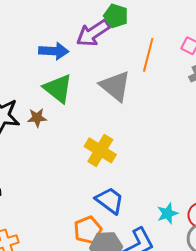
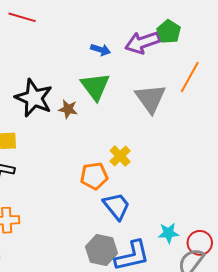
blue arrow: (54, 51) -> (101, 50), size x0.7
yellow cross: (100, 150) -> (120, 156), size x0.7
orange pentagon: (88, 230) -> (94, 176), moved

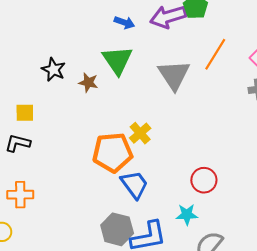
black star: (34, 98) -> (53, 70), size x0.6
orange pentagon: (94, 176) -> (113, 152), size x1.4
red circle: (200, 243) -> (204, 180), moved

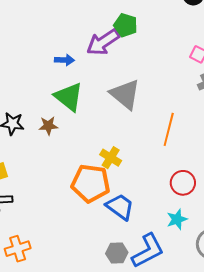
orange line: (215, 54) -> (169, 129), moved
orange pentagon: (113, 152) -> (91, 183), turned 30
gray hexagon: (117, 229) -> (117, 253), size x0.7

